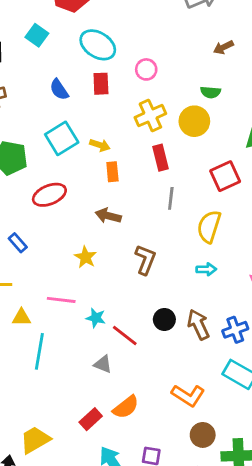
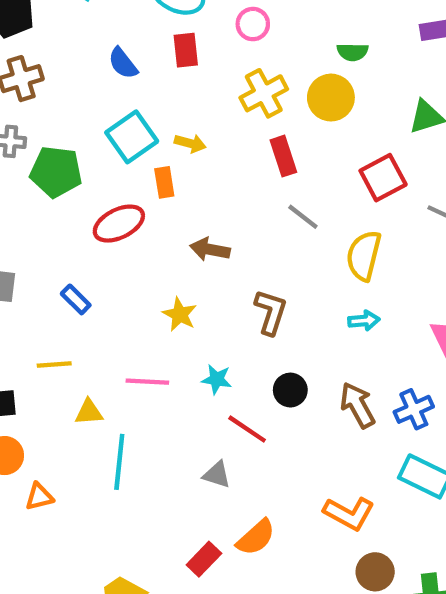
orange rectangle: (112, 172) -> (164, 182), moved
gray line: (171, 198) -> (303, 217), turned -55
cyan star: (96, 318) -> (217, 379), moved
black circle: (164, 319) -> (290, 390), moved

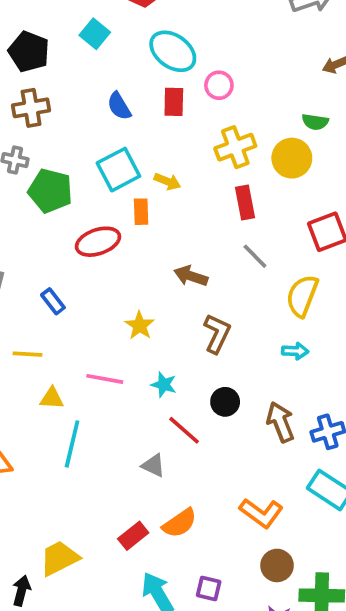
pink circle: (253, 24) -> (219, 85), moved
brown arrow: (210, 249) -> (191, 276), moved

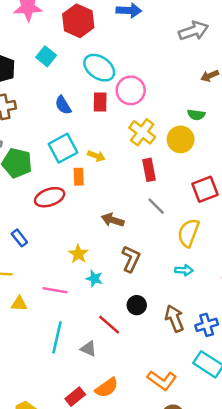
pink circle: (219, 85) -> (131, 90), size x1.5
yellow cross: (235, 147) -> (142, 132), turned -32
cyan star: (164, 385) -> (94, 279), moved
cyan line: (72, 444) -> (57, 337), moved

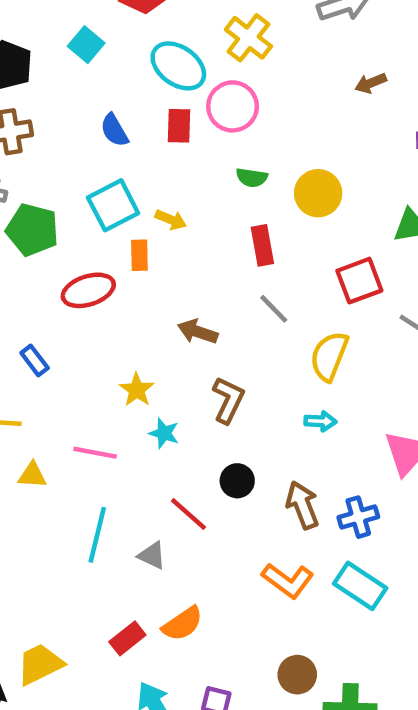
green semicircle: (196, 115) -> (252, 178), moved
yellow cross: (142, 132) -> (248, 38), moved
orange L-shape: (162, 380) -> (288, 580), moved

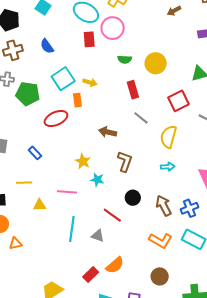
blue semicircle: (114, 130) -> (47, 46), moved
brown circle: (297, 675) -> (160, 276), moved

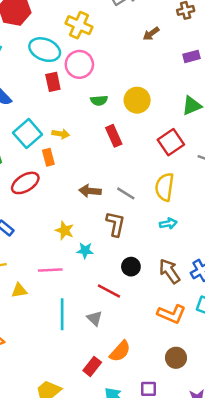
gray line: (141, 118) -> (126, 193), moved
gray triangle: (98, 236) -> (95, 318), turned 32

